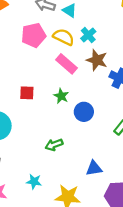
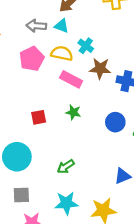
blue circle: (84, 112) -> (115, 122), moved
green arrow: (54, 145) -> (66, 167), moved
cyan star: (34, 182) -> (66, 203), size x1.5

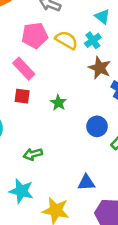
cyan triangle: (62, 26) -> (102, 16), moved
pink rectangle: (71, 79) -> (24, 69), moved

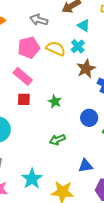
brown star: (100, 68) -> (86, 69), turned 30
green arrow: (33, 154) -> (57, 140), moved
cyan star: (21, 191) -> (32, 179), turned 30

